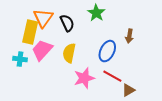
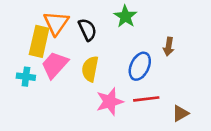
red line: (112, 76) -> (146, 99), turned -36
brown triangle: (128, 90) -> (180, 113), moved

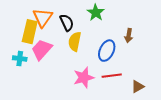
yellow semicircle: (90, 69) -> (75, 42), moved

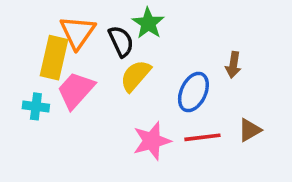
green star: (96, 13) -> (148, 23), moved
yellow semicircle: (75, 42) -> (135, 76), turned 30
brown triangle: (138, 87) -> (250, 130), moved

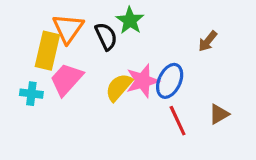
brown arrow: (233, 65) -> (208, 41), moved, turned 30
yellow semicircle: (135, 76) -> (119, 87), moved
red line: (202, 137) -> (178, 121), turned 72
pink star: (152, 141) -> (143, 81), moved

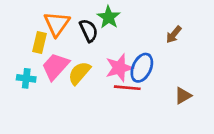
yellow rectangle: (47, 51) -> (39, 42), size x0.7
yellow semicircle: (119, 87) -> (79, 73), moved
red line: (178, 121) -> (127, 88), moved, turned -60

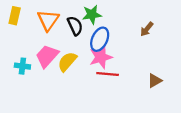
green star: (109, 17) -> (92, 15), turned 30
yellow rectangle: (39, 42) -> (15, 16), moved
blue ellipse: (142, 68) -> (100, 39), moved

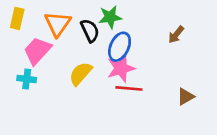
pink trapezoid: (47, 56) -> (37, 51), moved

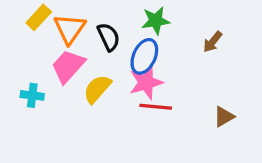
green star: (110, 17) -> (156, 21), moved
yellow rectangle: (17, 18) -> (39, 17), moved, turned 30
pink trapezoid: (37, 51) -> (68, 66), moved

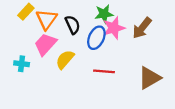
brown arrow: (213, 42) -> (142, 28), size x1.5
pink star: (146, 82) -> (114, 28), moved
brown triangle: (224, 117) -> (150, 78), size x1.6

